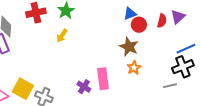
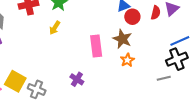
pink rectangle: (103, 79) -> (96, 46), moved

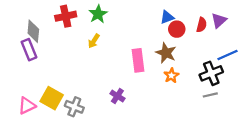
black cross: (177, 59) -> (211, 73), moved

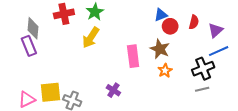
purple triangle: (219, 20) -> (216, 30), moved
yellow arrow: (94, 41) -> (91, 38), size x1.5
yellow square: (52, 98) -> (51, 92), turned -35

